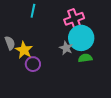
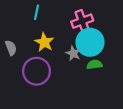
yellow star: (24, 50) -> (44, 42), moved
purple circle: (33, 64) -> (37, 71), size x1.6

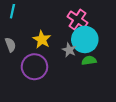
cyan line: (37, 12) -> (12, 11), moved
pink cross: (82, 21) -> (77, 20), turned -36

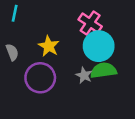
gray star: (69, 50) -> (84, 75), moved
green semicircle: (89, 60) -> (104, 70), size x1.5

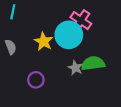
cyan circle: (99, 46) -> (69, 35), moved
purple circle: (40, 78) -> (36, 80), moved, size x0.6

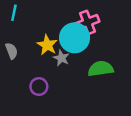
pink cross: (81, 21) -> (88, 22), turned 35
gray star: (75, 68) -> (61, 58), moved

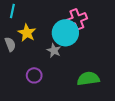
yellow star: (47, 45) -> (27, 33), moved
green semicircle: (101, 69) -> (88, 79), moved

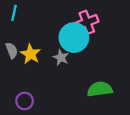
yellow star: (27, 33) -> (30, 54), moved
purple circle: (34, 75) -> (25, 101), moved

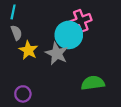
gray semicircle: (12, 50) -> (16, 33), moved
gray star: (61, 58) -> (57, 54), size x1.5

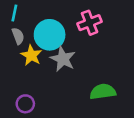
cyan circle: (69, 35) -> (50, 35), moved

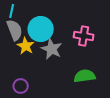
pink cross: (89, 23) -> (84, 36), moved, turned 30
gray semicircle: (18, 36) -> (15, 30), size x1.5

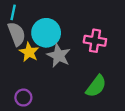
green semicircle: (85, 76) -> (96, 86), turned 135

